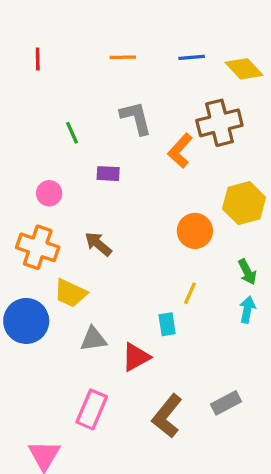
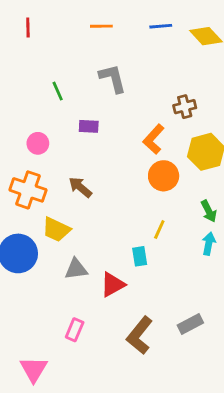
brown cross: (219, 123) -> (185, 107), moved, size x0.6
orange L-shape: (180, 151) -> (154, 139), moved
pink rectangle: (92, 409) -> (75, 330), size x0.7

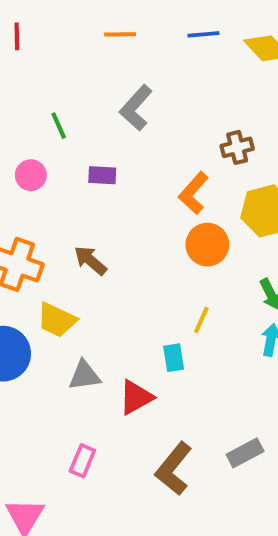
gray L-shape: (113, 78) -> (136, 108), turned -124
pink circle: (38, 143) -> (31, 175), moved

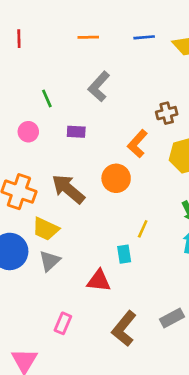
orange circle: (207, 245) -> (116, 178), moved
brown arrow: (90, 260) -> (68, 189), size x1.5
gray triangle: (84, 375) -> (50, 261), moved, turned -35
red triangle: (136, 397) -> (99, 281), turned 35

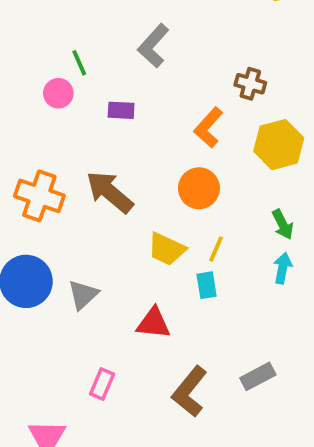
brown cross: (167, 113) -> (250, 84), turned 30
pink circle: (28, 132) -> (58, 93), moved
orange circle: (116, 178) -> (199, 188), moved
yellow trapezoid: (46, 229) -> (167, 249), moved
cyan rectangle: (124, 254) -> (207, 285), moved

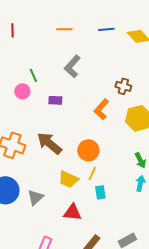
orange circle: (199, 188) -> (88, 150), moved
yellow trapezoid: (167, 249) -> (68, 179), moved
yellow line: (216, 249) -> (92, 173), moved

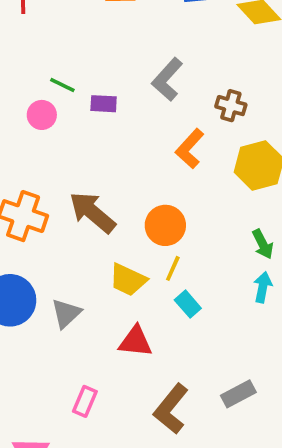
gray L-shape: (72, 66) -> (167, 79), moved
green line: (33, 75) -> (62, 85), turned -40
purple rectangle: (55, 100) -> (104, 104), moved
cyan rectangle: (100, 192) -> (188, 304), turned -32

